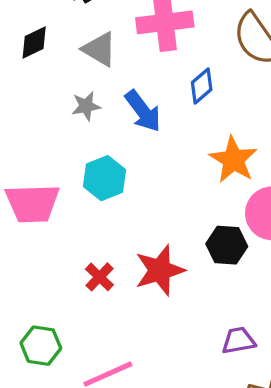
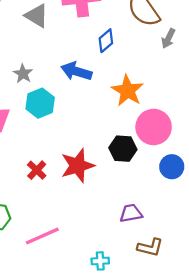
gray star: (86, 106) -> (23, 74), moved, turned -30
blue arrow: (143, 111) -> (76, 71), moved, turned 144

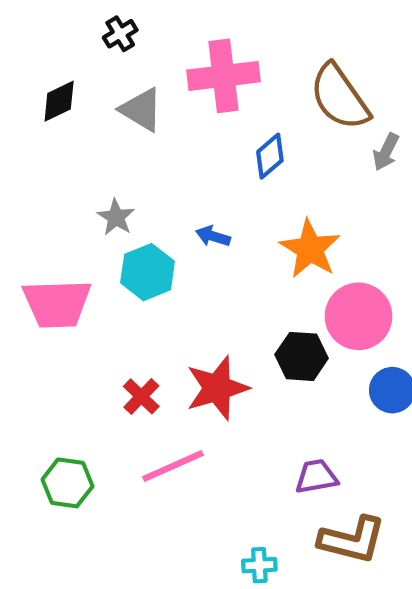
blue arrow: (76, 71) -> (213, 236), moved, size x0.6
pink line: (42, 236) -> (173, 466), moved
brown L-shape: (150, 247) -> (352, 540), size x1.4

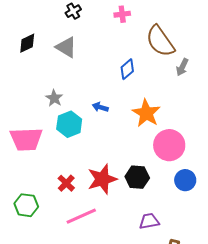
black cross: (120, 34) -> (73, 11), moved
pink cross: (224, 76) -> (122, 14), moved, size x0.5
black hexagon: (302, 356) -> (137, 177), moved
green hexagon: (67, 483) -> (26, 205), moved

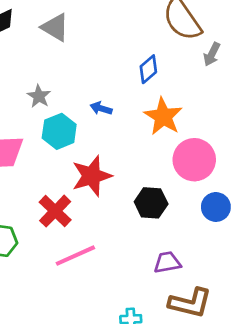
blue diamond: (127, 69) -> (148, 69), moved
red star: (102, 179) -> (92, 176), moved
red cross: (66, 183) -> (55, 211), size x1.4

